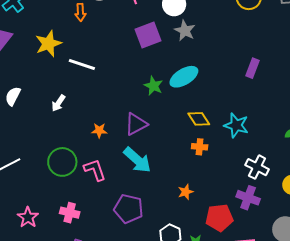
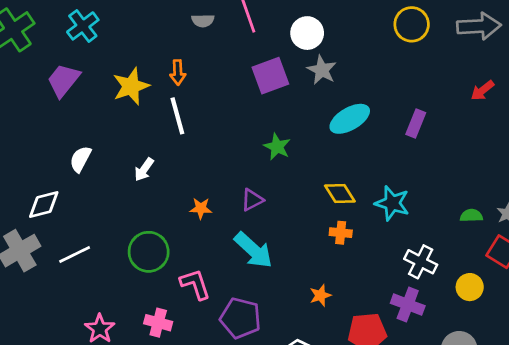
orange arrow: (80, 12) -> (178, 72), moved
white line: (82, 64) -> (177, 116), turned 56
cyan ellipse: (184, 77) -> (350, 119), moved
purple triangle: (136, 124) -> (252, 200), size x0.7
pink L-shape: (95, 170) -> (195, 284), moved

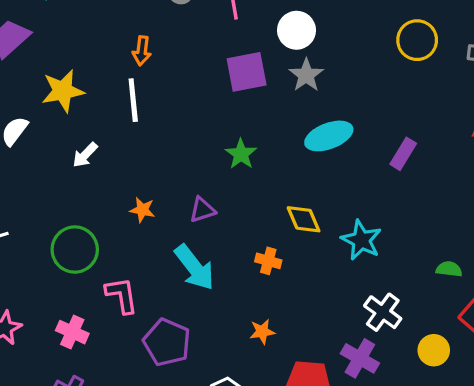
yellow star: (131, 86) -> (63, 91), moved
orange cross: (341, 233) -> (268, 261), moved

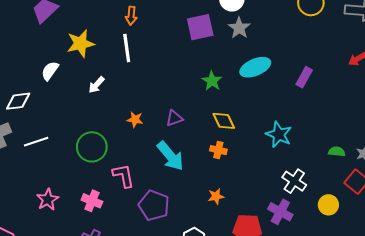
green star: (241, 154) -> (212, 81), moved
yellow diamond: (304, 219) -> (224, 121), moved

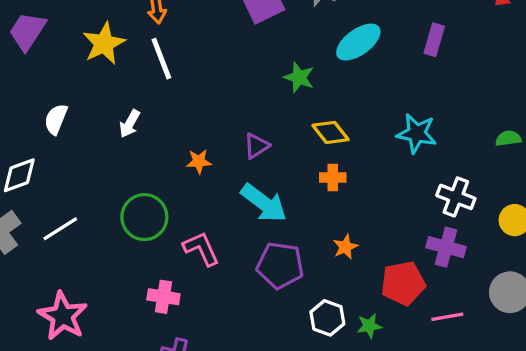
yellow star: (81, 43) -> (104, 43), moved
pink star: (48, 200) -> (63, 316), moved, size x1.4
purple pentagon: (154, 205) -> (280, 265), moved

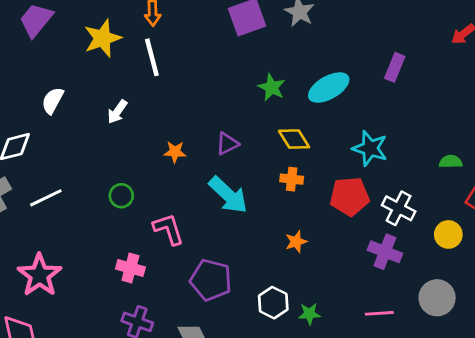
cyan ellipse: (358, 42) -> (329, 88), moved
green circle: (144, 217) -> (121, 196), size x0.6
purple pentagon: (280, 265) -> (211, 280), moved
red pentagon: (403, 283) -> (350, 196), moved

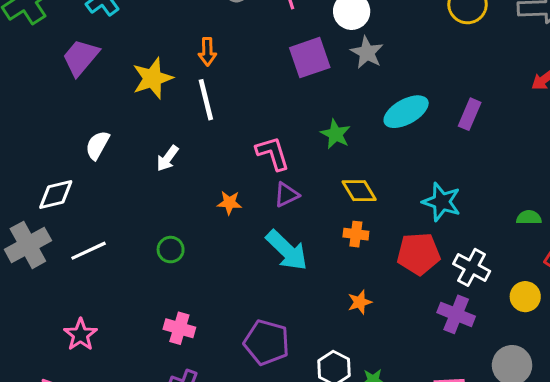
cyan ellipse: (329, 88) -> (406, 112), moved
pink L-shape: (169, 229) -> (273, 153), moved
pink star: (39, 275) -> (80, 335), size x0.7

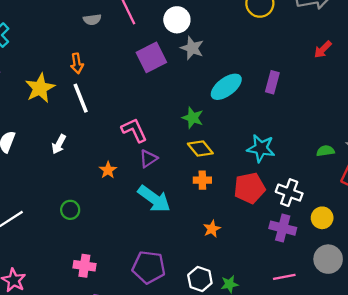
green star: (336, 134) -> (193, 118), moved
orange star: (229, 203) -> (108, 170), turned -30
yellow circle: (525, 297) -> (322, 218), moved

